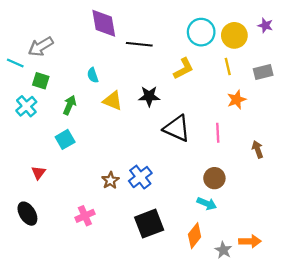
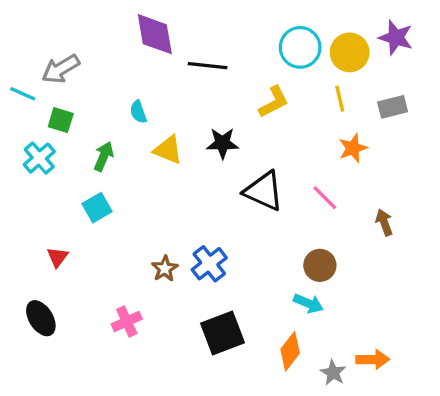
purple star: (265, 25) -> (396, 38), size x1.5
pink line: (218, 133) -> (325, 198), turned -42

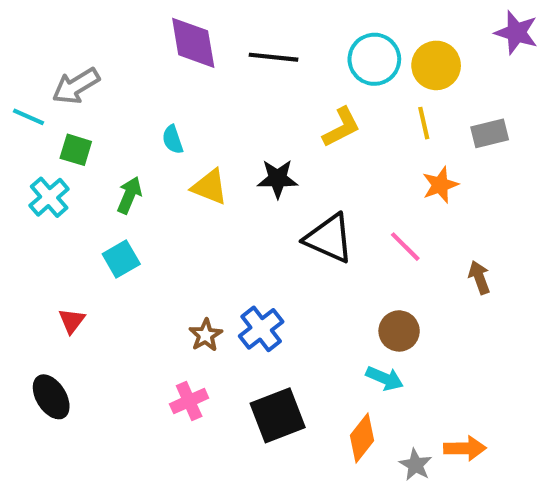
purple star: (396, 38) -> (516, 33), moved
black line: (208, 66) -> (273, 57), moved
pink cross: (127, 321) -> (189, 401), moved

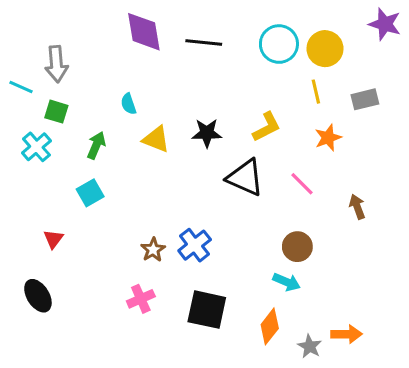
gray arrow: (76, 86) -> (56, 64), turned -64
yellow L-shape: (341, 127) -> (267, 127), moved
black square: (278, 415) -> (207, 310), turned 33

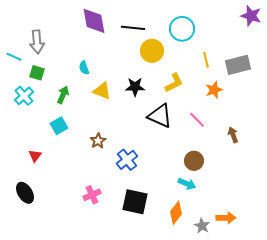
yellow circle: (325, 49) -> (152, 51), moved
gray rectangle: (365, 99) -> (238, 65), size x1.4
brown star: (153, 250) -> (98, 141), moved

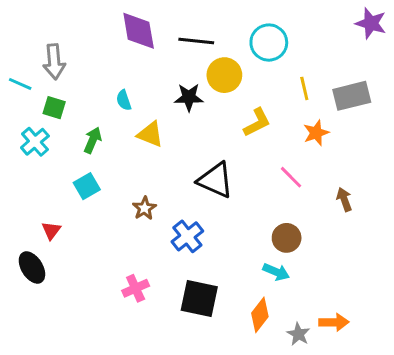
black star: (135, 87) -> (189, 97), moved
black triangle: (160, 116) -> (216, 180), moved
black ellipse: (25, 193) -> (32, 267), moved

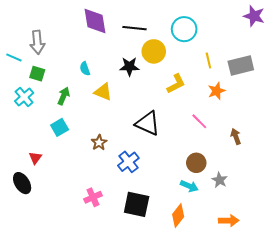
gray star: (298, 334) -> (220, 180), moved

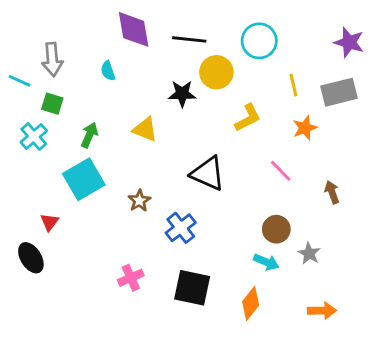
purple star: (254, 16) -> (349, 42), moved
cyan semicircle: (85, 69) -> (108, 71), moved
cyan square: (60, 127) -> (84, 179), size x1.6

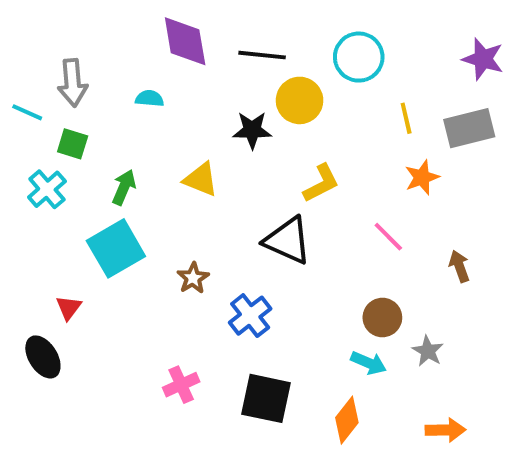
cyan semicircle: (108, 71) -> (150, 98), turned 114
yellow L-shape: (248, 118) -> (321, 183), moved

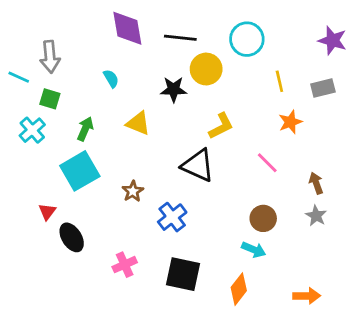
cyan semicircle: (150, 98) -> (111, 79), moved, turned 54
gray rectangle: (469, 128) -> (323, 88), size x0.7
gray star: (428, 351) -> (316, 216), moved
black ellipse: (43, 357) -> (72, 237), moved

